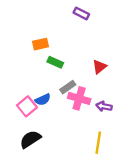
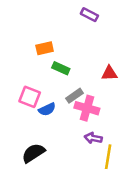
red triangle: (99, 67) -> (109, 73), turned 35
pink square: (27, 106) -> (30, 97), moved, turned -30
purple arrow: (104, 106) -> (93, 138), moved

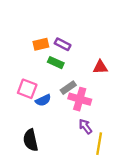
purple rectangle: (89, 15) -> (63, 44), moved
purple arrow: (93, 138) -> (85, 126), turned 42
black semicircle: (33, 153) -> (31, 140), turned -70

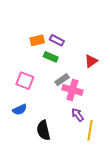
red triangle: (100, 67) -> (91, 61), turned -32
blue semicircle: (43, 100) -> (20, 110), moved
black semicircle: (31, 140) -> (43, 130), moved

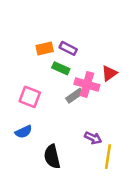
pink cross: (72, 90) -> (87, 84), moved
purple arrow: (78, 115) -> (93, 138), turned 152

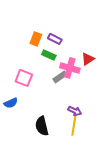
orange rectangle: (45, 48) -> (36, 39), turned -56
blue semicircle: (24, 132) -> (11, 103), moved
yellow line: (108, 157) -> (74, 126), moved

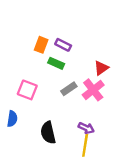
pink cross: (70, 68) -> (93, 90), moved, turned 36
blue semicircle: (11, 103) -> (12, 119), turned -56
black semicircle: (42, 126) -> (48, 133), moved

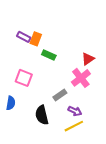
purple rectangle: (63, 45) -> (24, 37), moved
gray rectangle: (69, 89) -> (60, 95), moved
yellow line: (85, 145) -> (74, 126), turned 54

